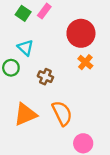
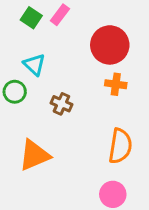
orange cross: (85, 62) -> (116, 84), turned -32
orange semicircle: (62, 113) -> (120, 146), moved, turned 35

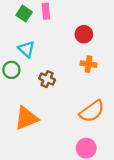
pink rectangle: (60, 15) -> (46, 11), turned -42
red circle: (110, 45) -> (84, 34), size x0.6
orange semicircle: (120, 146) -> (92, 111), turned 45

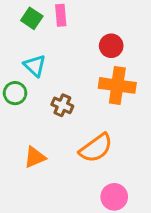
orange cross: (88, 64) -> (117, 85), size x1.6
orange semicircle: (92, 111) -> (96, 148), moved
orange triangle: (26, 118) -> (35, 157), size x0.7

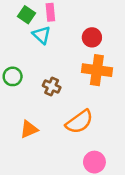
cyan triangle: (35, 66) -> (42, 35), moved

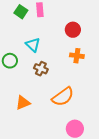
cyan triangle: (42, 35) -> (33, 45), moved
orange cross: (97, 70) -> (77, 56), size x0.6

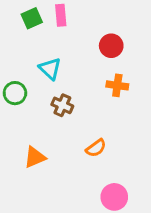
green square: (21, 12) -> (32, 18), turned 32
orange semicircle: (63, 97) -> (96, 148), size x0.6

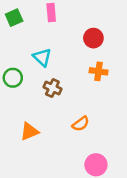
green square: (32, 18) -> (14, 18), moved

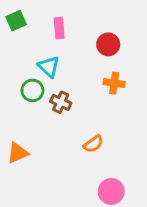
pink rectangle: (51, 12) -> (59, 28), moved
green circle: (13, 78) -> (32, 90), moved
orange triangle: (29, 131) -> (18, 153), moved

